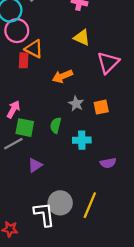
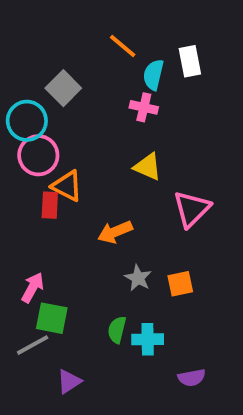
green semicircle: (56, 125) -> (117, 330), moved

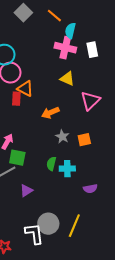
white rectangle: (190, 61) -> (92, 50), moved
gray square: (63, 88) -> (23, 13), moved
pink cross: (144, 107) -> (65, 48), size x1.5

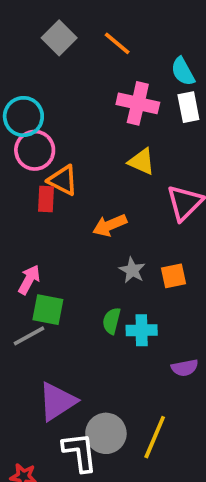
cyan semicircle: (70, 31) -> (183, 72), moved, turned -42
purple triangle: (26, 191) -> (57, 401), moved, size x1.6

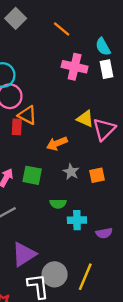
gray square: (59, 38) -> (16, 18), moved
yellow triangle: (142, 162) -> (85, 119), moved
green square: (48, 310) -> (32, 175), moved
green semicircle: (112, 321) -> (58, 204), turned -105
cyan cross: (142, 330) -> (77, 220), moved

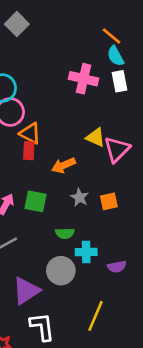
orange line: (62, 29) -> (112, 36), moved
red rectangle: (17, 127) -> (29, 151), moved
gray circle: (55, 274) -> (61, 271), moved

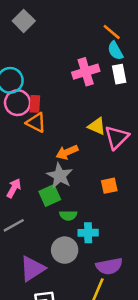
pink cross: (84, 79) -> (86, 72), turned -30
red rectangle: (29, 151) -> (35, 104), moved
gray star: (80, 197) -> (60, 176), moved, size x1.5
green square: (36, 201) -> (50, 196), moved, turned -35
purple semicircle: (117, 267) -> (109, 266), moved, size x1.5

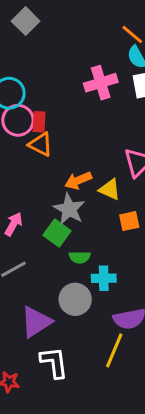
yellow triangle: (97, 126) -> (110, 189), moved
green square: (50, 196) -> (57, 233), turned -30

